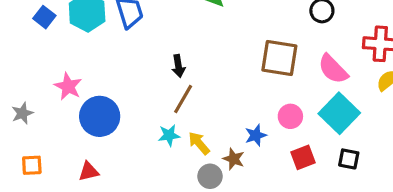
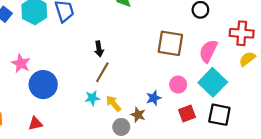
pink semicircle: (333, 69) -> (208, 51), turned 70
black square: (349, 159) -> (219, 115), size x1.5

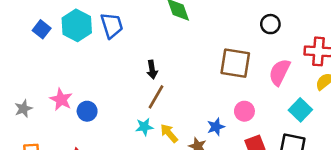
pink star: (21, 63) -> (61, 99), moved
cyan square: (213, 82) -> (300, 110), moved, size x0.7
blue circle: (43, 85) -> (87, 111), size x0.6

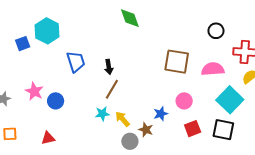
black circle: (270, 24) -> (216, 31), moved
blue trapezoid: (112, 25) -> (76, 62), moved
blue square: (42, 29) -> (23, 44), moved, turned 32
pink semicircle: (280, 72) -> (213, 69), turned 60
cyan square: (300, 110) -> (230, 100), size x1.4

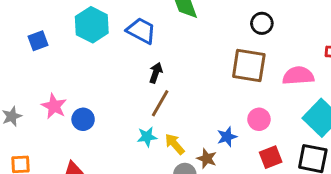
cyan hexagon: (47, 31) -> (92, 25), moved
black circle: (216, 31) -> (262, 23), moved
blue trapezoid: (76, 62) -> (141, 31), moved, turned -45
black arrow: (109, 67) -> (156, 73), turned -152

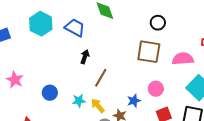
brown line: (160, 103) -> (101, 78), moved
blue circle: (83, 119) -> (50, 93), moved

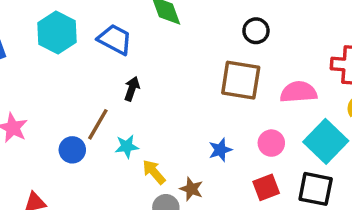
brown line: (101, 78) -> (98, 124), moved
pink circle: (156, 89) -> (271, 143), moved
cyan star: (79, 101) -> (127, 146), moved
blue star: (134, 101) -> (220, 150), moved

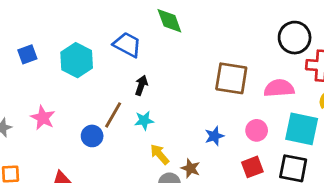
black circle: (256, 31) -> (295, 38), moved, size x1.5
cyan hexagon: (57, 32) -> (77, 60), moved
cyan square: (326, 141) -> (302, 129), turned -32
cyan star: (127, 146) -> (144, 121), moved

